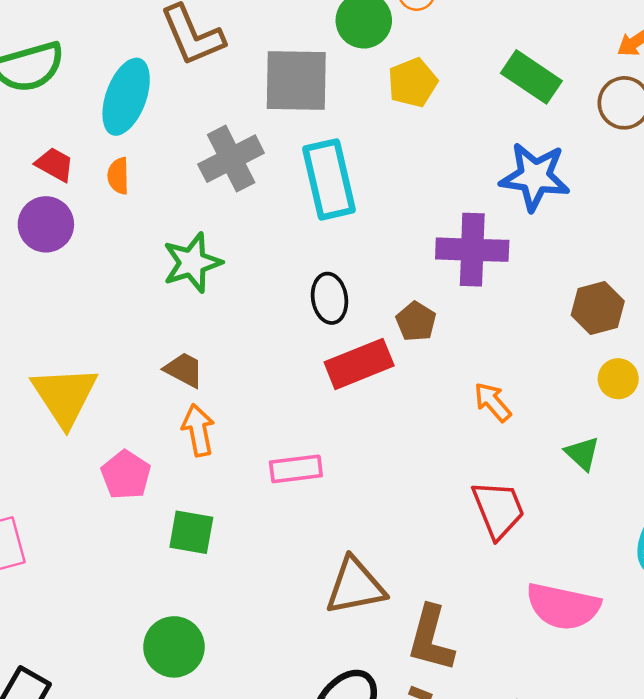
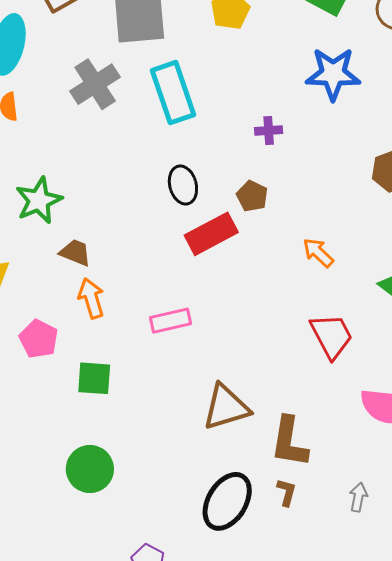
purple cross: (472, 250) -> (269, 130), moved, size x0.5
green star: (192, 263) -> (39, 200), moved

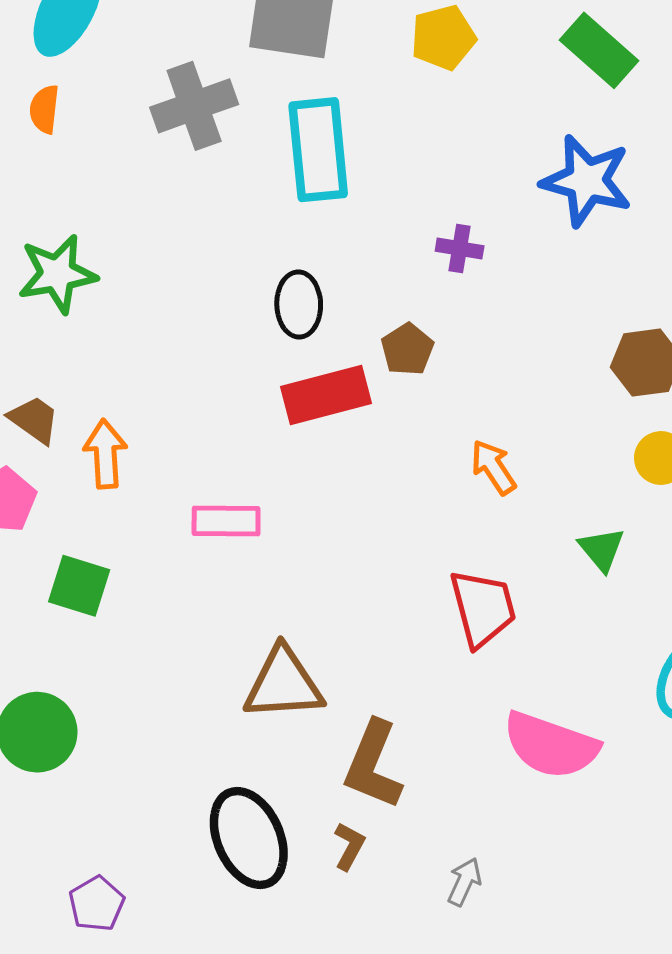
brown trapezoid: (75, 252) -> (34, 420), moved
black ellipse: (227, 501) -> (249, 838), turned -68

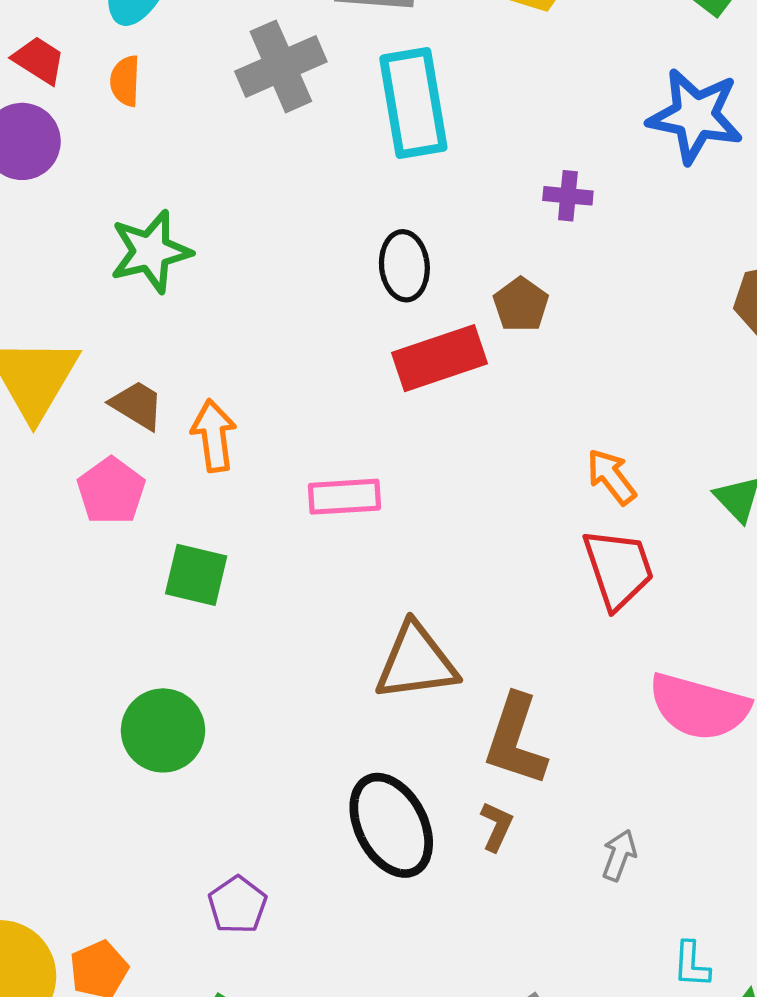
orange arrow: (493, 467) -> (611, 477), moved

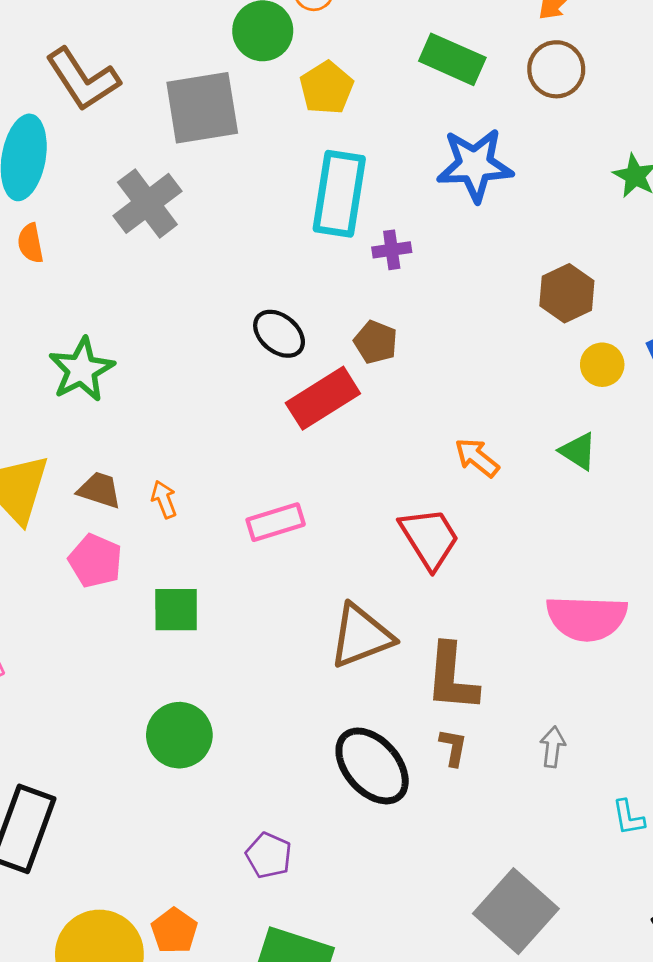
cyan rectangle: (413, 103) -> (339, 194), moved, turned 32
black ellipse: (404, 266) -> (279, 334), turned -32
orange arrow: (214, 436) -> (164, 499), size x0.7
red trapezoid: (618, 569) -> (430, 538), moved

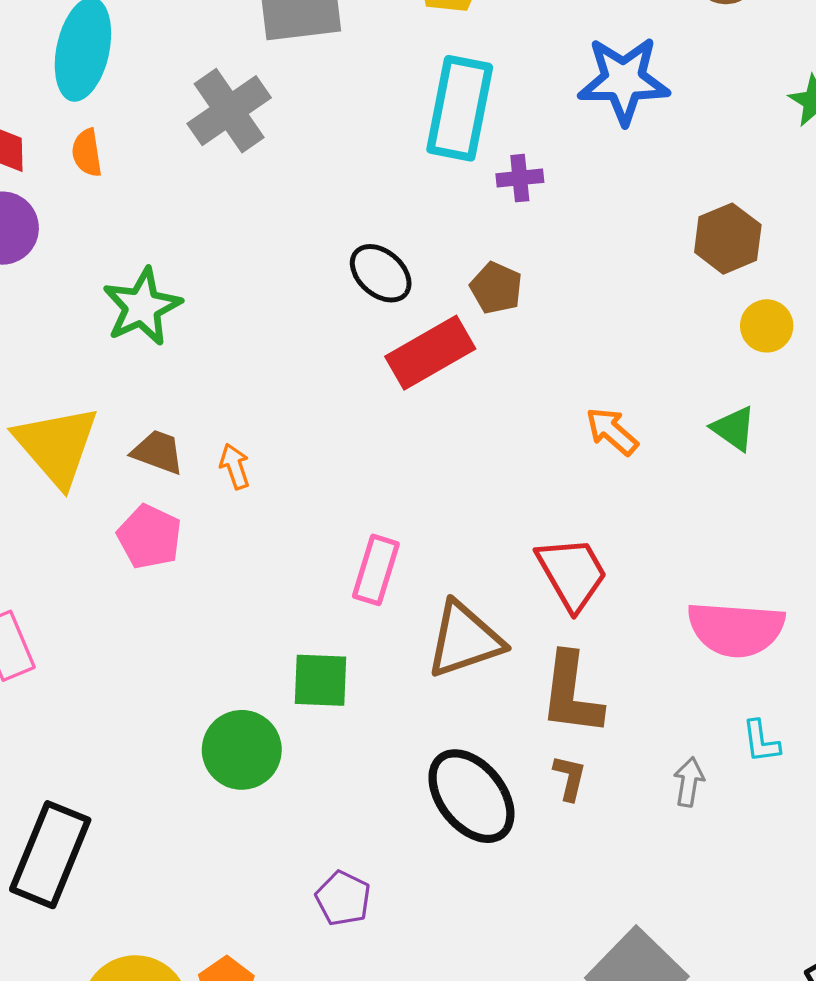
pink rectangle: (276, 522) -> (376, 570), moved, turned -58
red trapezoid: (430, 538) -> (572, 573), moved
green square: (176, 610) -> (320, 680), moved
cyan L-shape: (628, 817) -> (761, 741), moved

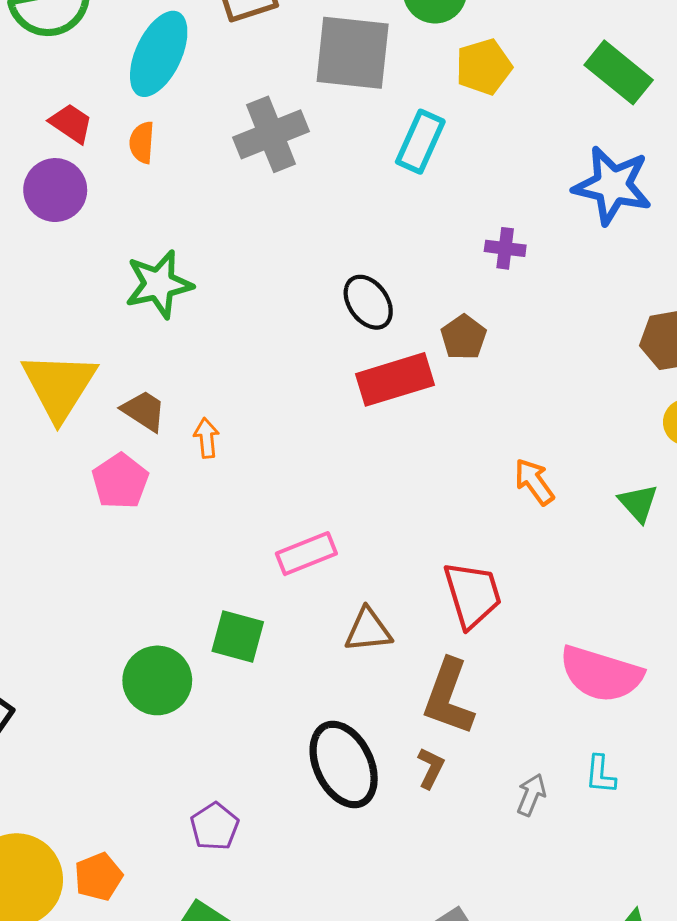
cyan rectangle: (460, 108) -> (420, 142), moved, size x0.7
pink rectangle: (376, 570) -> (306, 554), turned 38
brown triangle: (464, 640) -> (368, 630), size x0.7

